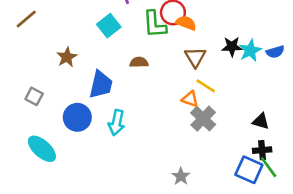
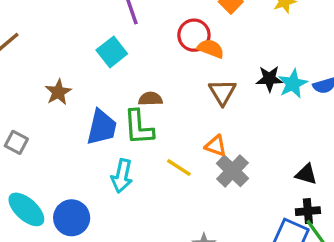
green L-shape: (155, 24) -> (139, 127), moved
yellow line: (206, 86) -> (179, 168), moved
blue circle: (77, 117) -> (72, 218), moved

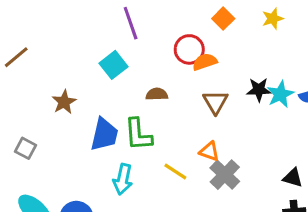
orange semicircle: (211, 49) -> (205, 62), turned -40
brown semicircle: (150, 99) -> (157, 94), moved

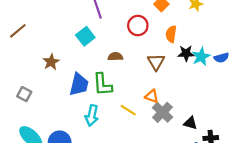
orange semicircle: (205, 62) -> (171, 34), moved, turned -63
black triangle: (293, 178) -> (190, 123), moved

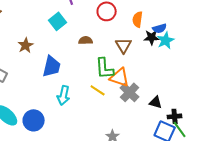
blue semicircle: (221, 58) -> (160, 28), moved
green L-shape: (102, 84) -> (105, 68), moved
orange triangle: (152, 96) -> (120, 77), size x1.5

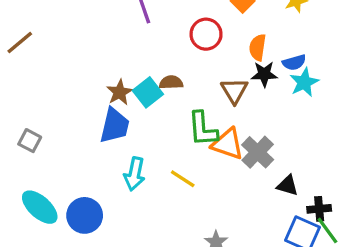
cyan square: (58, 21) -> (148, 92), moved
black star: (152, 37) -> (264, 74), moved
brown star: (26, 45) -> (120, 92), moved
yellow line: (98, 90) -> (183, 179), moved
gray cross: (130, 92) -> (258, 152), moved

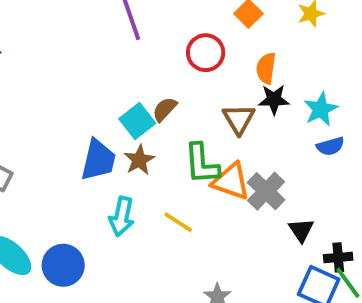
blue semicircle: (294, 62) -> (330, 146), moved
brown semicircle: (171, 82) -> (165, 109), turned -45
brown star: (120, 92) -> (139, 160), moved
black triangle: (288, 186) -> (301, 230), turned 40

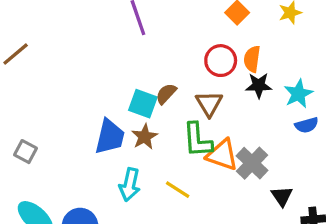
red circle: (206, 53) -> (221, 61), moved
brown triangle: (239, 119) -> (209, 104), moved
cyan square: (137, 121) -> (143, 104), turned -32

